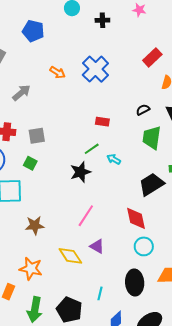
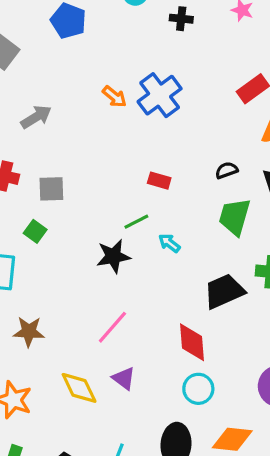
orange arrow: (58, 72) -> (114, 97), moved

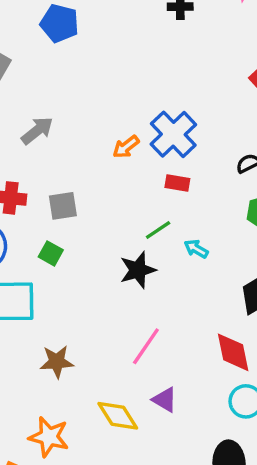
blue cross: (160, 95) -> (173, 134), moved
orange arrow: (114, 97) -> (126, 147), moved, turned 110

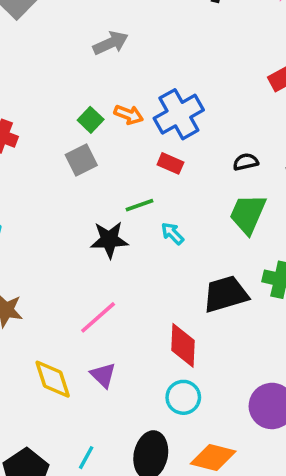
gray arrow: (37, 131) -> (111, 43), moved
orange arrow: (126, 147) -> (129, 115), turned -136
gray square: (63, 206) -> (81, 160), moved, turned -32
green square: (51, 253) -> (91, 120), moved

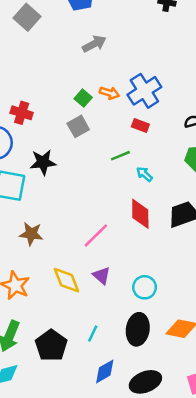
black star: (109, 240) -> (43, 162), moved
red diamond: (183, 345) -> (140, 214), moved
cyan circle: (183, 397) -> (145, 287), moved

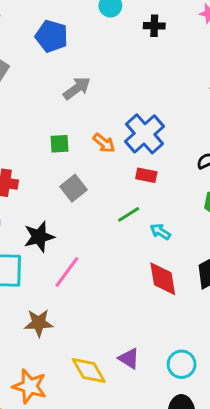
orange arrow: (109, 93) -> (104, 143), turned 30
green square: (83, 98) -> (59, 144), moved, turned -35
pink line: (96, 235) -> (67, 272), moved

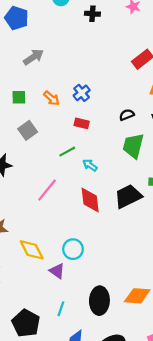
blue cross: (145, 134) -> (82, 93), size x0.6
pink line: (67, 272) -> (47, 190), moved
purple triangle: (129, 358) -> (57, 271), moved
cyan circle: (182, 364) -> (73, 249), moved
yellow diamond: (89, 371) -> (32, 250), moved

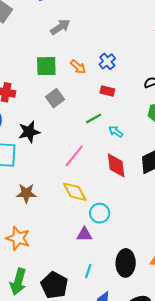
green square: (19, 97) -> (46, 66), size x1.5
yellow diamond: (32, 250) -> (75, 192), moved
purple triangle: (57, 271) -> (84, 234), turned -35

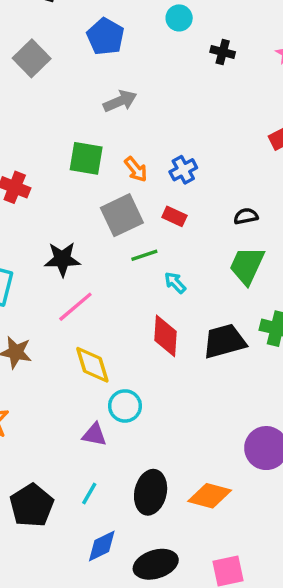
gray square: (55, 98) -> (122, 215), moved, size x1.4
black star: (29, 132) -> (62, 259), moved
pink line: (74, 156) -> (75, 307), moved

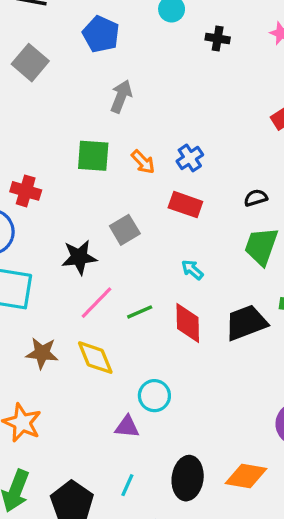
gray arrow: (120, 101) -> (121, 96), turned -40
gray square: (122, 215) -> (125, 230), moved, size x0.7
red rectangle: (174, 216) -> (185, 205), size x1.4
green line: (144, 255) -> (140, 312), moved
yellow diamond: (92, 365) -> (95, 358), moved

